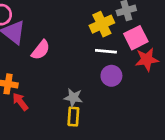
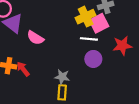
pink square: (136, 38) -> (99, 23), moved
pink semicircle: (41, 50) -> (35, 38), turned 84
red arrow: (20, 102) -> (23, 69), moved

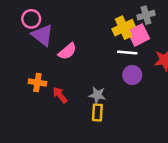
pink semicircle: (35, 38) -> (67, 51), turned -72
red arrow: (23, 69) -> (60, 95), moved

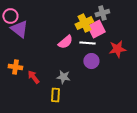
pink semicircle: (67, 51) -> (65, 42), moved
yellow rectangle: (97, 112) -> (55, 95), moved

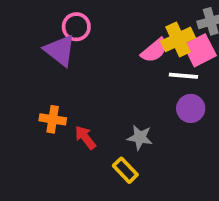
pink circle: (10, 16) -> (76, 27), moved
pink semicircle: (65, 42) -> (154, 50), moved
yellow rectangle: (55, 95) -> (125, 170), turned -48

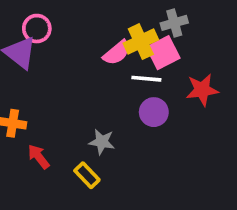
red arrow: (85, 138) -> (39, 157), moved

